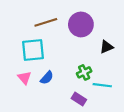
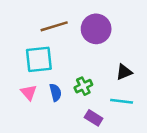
black triangle: (106, 47) -> (124, 72), moved
green cross: (84, 72) -> (83, 86), moved
blue semicircle: (47, 78) -> (55, 92), turned -56

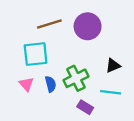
green cross: (83, 86) -> (76, 78), size x1.5

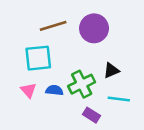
black triangle: (113, 66) -> (111, 70), moved
blue semicircle: (51, 84) -> (54, 90), turned -70

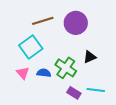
cyan square: (38, 58) -> (31, 47), turned -30
green cross: (82, 84) -> (66, 68), turned -30
cyan line: (119, 99) -> (96, 90), moved

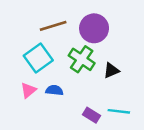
green cross: (66, 68) -> (82, 59), moved
pink triangle: (23, 73) -> (28, 90), turned 32

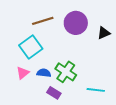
green cross: (82, 59) -> (66, 72), moved
black triangle: (111, 70) -> (104, 33), moved
purple rectangle: (92, 115) -> (54, 93), moved

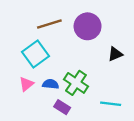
black triangle: (104, 33) -> (115, 54), moved

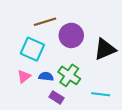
purple circle: (88, 26) -> (71, 35), moved
cyan square: (36, 54) -> (32, 49), turned -30
black triangle: (115, 54) -> (105, 49), size x1.6

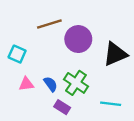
cyan square: (32, 49) -> (17, 54), moved, size x0.7
pink triangle: (24, 76) -> (26, 84), turned 32
blue semicircle: (46, 76) -> (51, 84), turned 48

